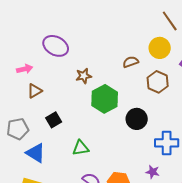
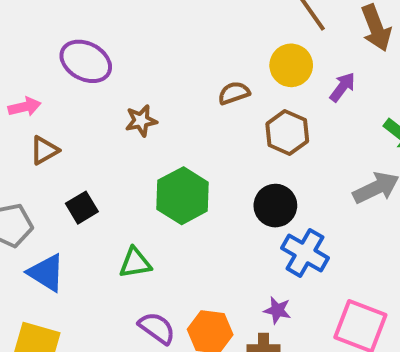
green hexagon: (105, 99) -> (183, 196), moved
black circle: (137, 119) -> (275, 206), moved
blue cross: (167, 143) -> (305, 253), turned 30

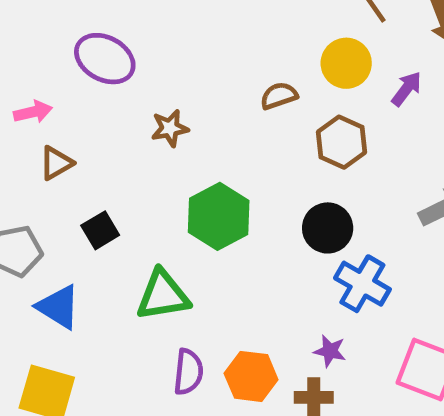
green triangle: (135, 263) -> (163, 295), size x1.4
purple semicircle: (157, 328) -> (188, 372), turned 60

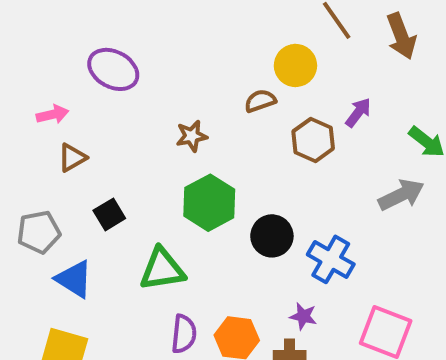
yellow circle: (346, 63) -> (295, 65), moved
purple arrow: (406, 89) -> (358, 113), moved
brown star: (170, 128) -> (192, 136), moved
black circle: (328, 228) -> (272, 236), moved

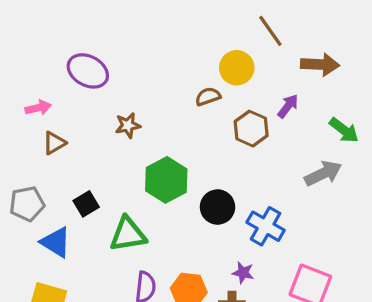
brown arrow: (401, 36) -> (320, 65), moved, turned -66
brown star: (192, 136) -> (128, 125), moved
black square: (109, 214) -> (86, 204), moved

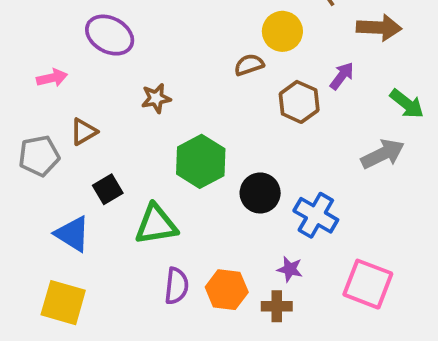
brown triangle: (54, 143) -> (84, 132), moved
gray pentagon: (27, 204) -> (39, 156), moved

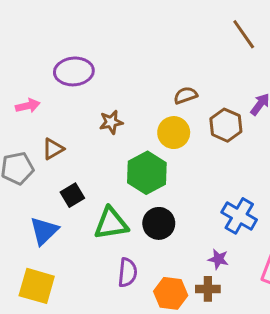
yellow circle: (282, 31) -> (174, 133), moved
purple ellipse: (110, 35) -> (74, 71), turned -33
black circle: (260, 193) -> (159, 223), moved
blue triangle: (72, 234) -> (44, 231), turned 44
orange hexagon: (227, 290) -> (171, 293), moved

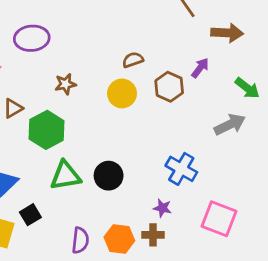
green hexagon: (147, 173) -> (47, 130), moved
black square: (72, 195) -> (30, 215), moved
purple semicircle: (127, 273) -> (80, 240), moved

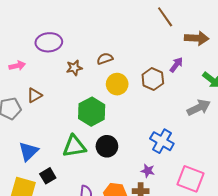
brown semicircle: (133, 60) -> (105, 59), moved
brown star: (65, 84) -> (74, 68), moved
green hexagon: (47, 130) -> (92, 112), moved

